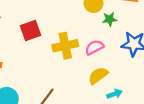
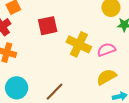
yellow cross: (65, 46) -> (79, 44), turned 30

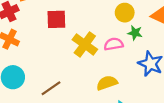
pink semicircle: (106, 50) -> (114, 44), moved

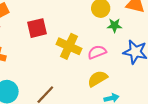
pink semicircle: (114, 44) -> (97, 52), moved

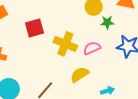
yellow semicircle: (98, 79) -> (80, 75), moved

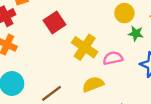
red square: (35, 28) -> (55, 23), turned -30

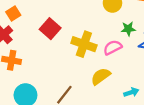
green star: (136, 33) -> (128, 29), moved

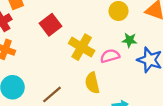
yellow semicircle: (101, 76) -> (92, 83), turned -78

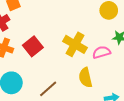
red square: (50, 25) -> (33, 46), moved

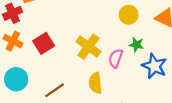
pink semicircle: (101, 52) -> (116, 58), turned -60

